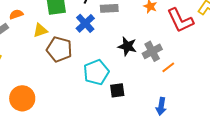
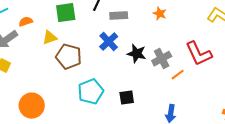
red L-shape: (180, 20) -> (199, 54), moved
blue cross: (85, 23) -> (109, 42), moved
cyan pentagon: (96, 72) -> (91, 92), moved

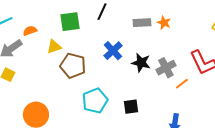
gray rectangle: (119, 16) -> (142, 23), moved

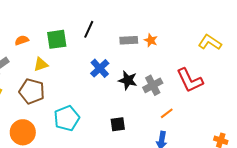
orange semicircle: (30, 31) -> (22, 40), moved
brown pentagon: (73, 66) -> (32, 91), moved
orange line: (182, 84) -> (167, 113), moved
cyan pentagon: (95, 101) -> (67, 118), moved

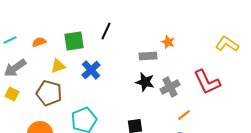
gray rectangle: (129, 40) -> (148, 56), moved
blue cross: (100, 68) -> (91, 70), moved

